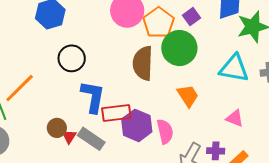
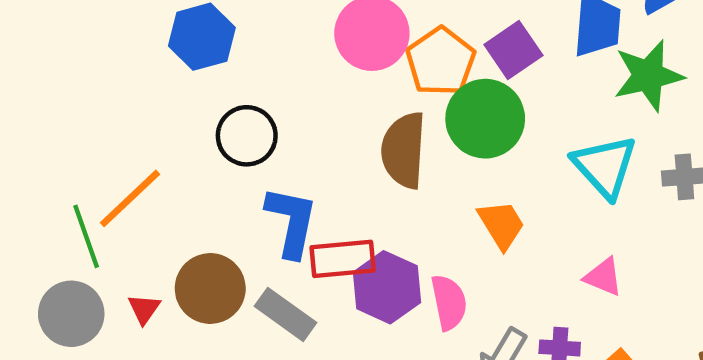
purple square: (191, 17) -> (513, 50), size x1.4
cyan triangle: (234, 68) -> (605, 166), turned 36
brown circle: (57, 128) -> (210, 288), size x1.6
red triangle: (69, 137) -> (144, 309), moved

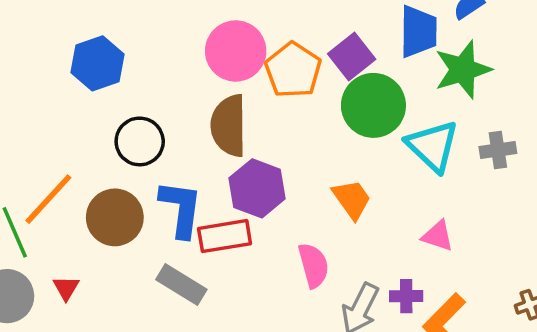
green circle: (485, 119) -> (373, 105), moved
brown semicircle: (404, 150) -> (229, 126), moved
purple hexagon: (387, 287) -> (257, 188), moved
brown circle: (210, 288) -> (115, 217), moved

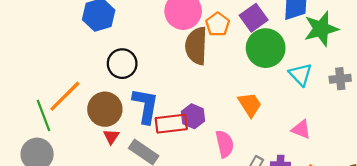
orange pentagon: (293, 70) -> (218, 24), size x0.7
brown semicircle: (229, 126) -> (196, 46), moved
cyan triangle: (433, 146) -> (301, 74), size x0.7
purple hexagon: (257, 188) -> (193, 116), moved, size x0.7
red triangle: (66, 288) -> (111, 136), moved

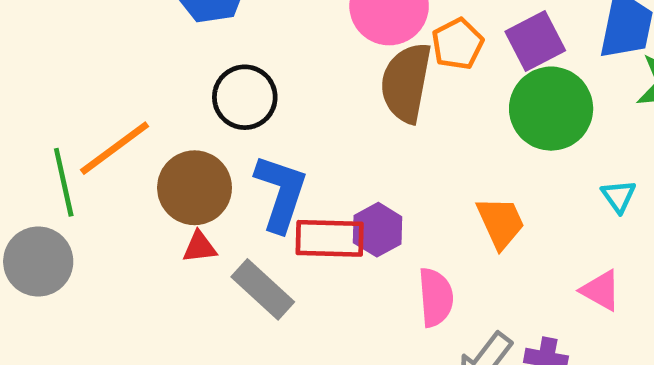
cyan triangle: (301, 74) -> (619, 196), moved, size x0.7
red triangle: (111, 136) -> (200, 247), turned 42

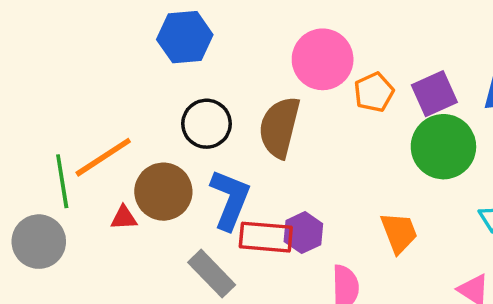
brown semicircle: (406, 83) -> (279, 127), moved
red triangle: (200, 247) -> (124, 218), moved

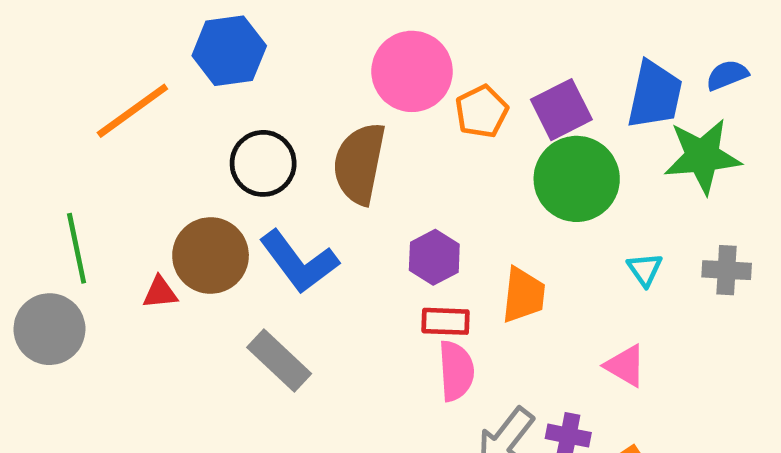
orange line: (103, 157) -> (132, 111), moved
blue L-shape: (230, 200) -> (299, 262), turned 124
purple hexagon: (303, 233) -> (434, 257), moved
orange trapezoid: (399, 233) -> (523, 295), turned 30
red rectangle: (266, 237) -> (445, 321), moved, size x0.7

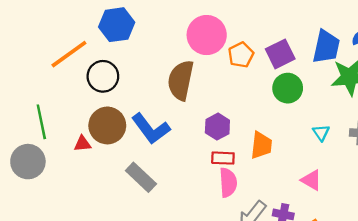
black circle: (263, 163) -> (103, 76), moved
green circle: (577, 179) -> (288, 88), size x0.7

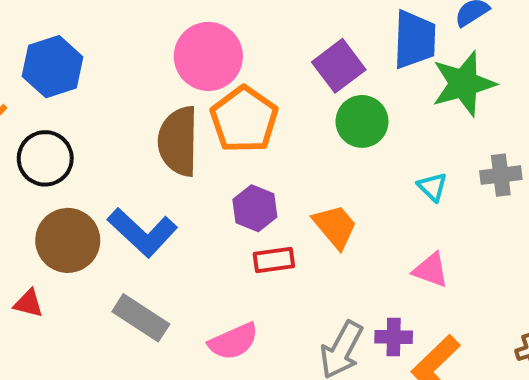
orange pentagon: (241, 55) -> (244, 120), moved, size x1.5
red triangle: (82, 144) -> (28, 303), moved, turned 30
orange trapezoid: (261, 145) -> (335, 226), turned -36
pink semicircle: (228, 182) -> (233, 341), moved, turned 80

